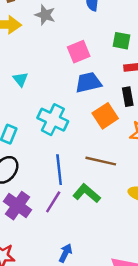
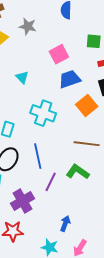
cyan triangle: (20, 79) -> (22, 77), moved
blue line: (59, 170) -> (38, 156), moved
purple cross: (18, 206) -> (23, 201), moved, turned 30

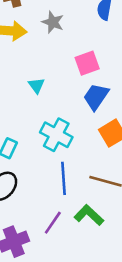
blue trapezoid: (70, 79) -> (96, 97), turned -45
blue line: (38, 156) -> (63, 178), moved

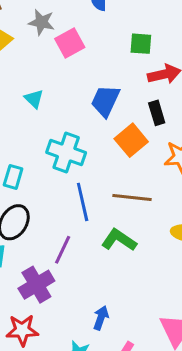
pink square: (87, 63) -> (70, 43), moved
purple line: (53, 223) -> (63, 250), moved

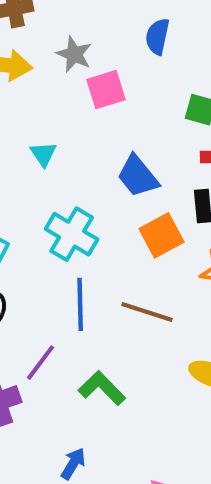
blue trapezoid: (105, 101) -> (138, 176), turned -76
green L-shape: (119, 240) -> (102, 388), moved

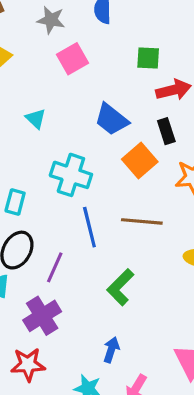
gray star: (74, 54) -> (51, 20), moved
purple line: (41, 363) -> (55, 267), moved
green L-shape: (102, 388) -> (120, 287), turned -78

